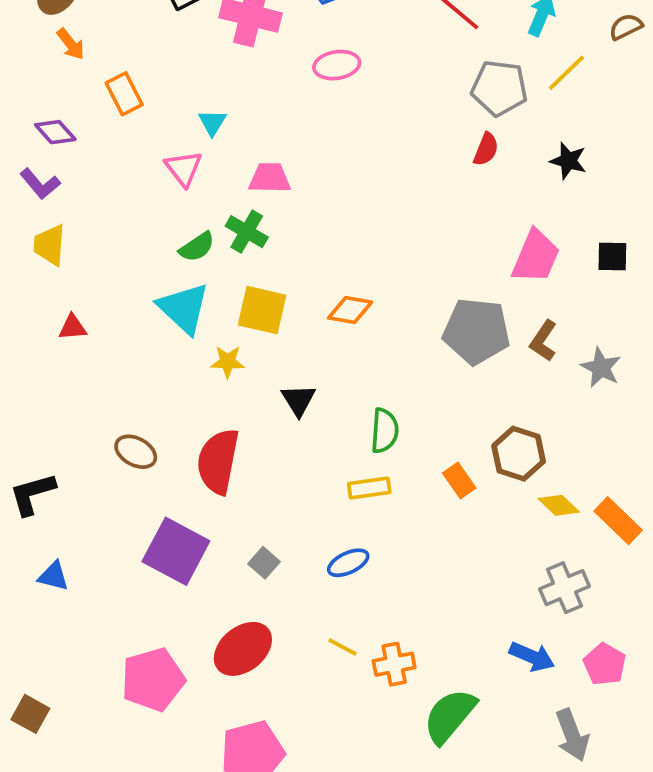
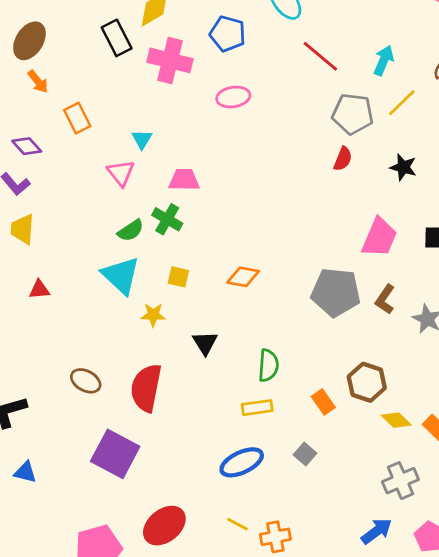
yellow square: (262, 310) -> (178, 277), size x0.6
gray square: (264, 563) -> (305, 454), moved
blue ellipse: (348, 563) -> (242, 462), size x1.4
blue arrow: (532, 657) -> (377, 531), turned -60

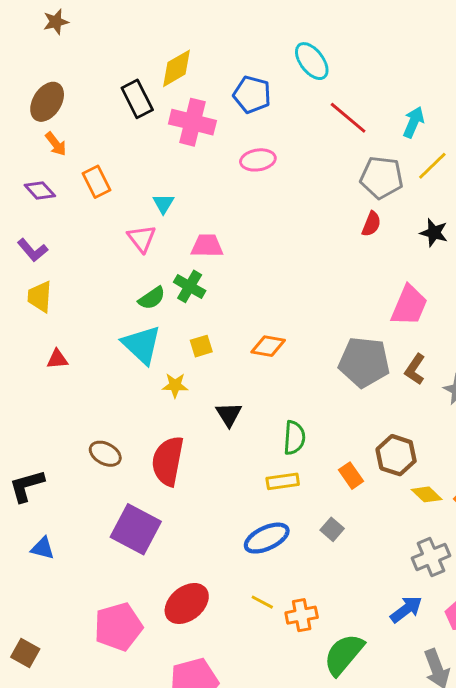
purple diamond: (27, 146) -> (40, 190), moved
yellow square: (178, 277) -> (201, 346), turned -30

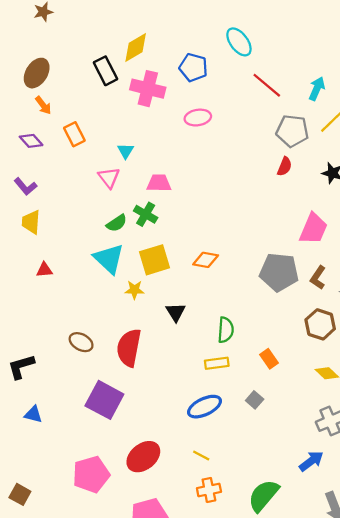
yellow square: (201, 346) -> (154, 260), size x1.8
brown hexagon: (396, 455) -> (320, 324), moved
orange cross: (302, 615) -> (209, 490), moved

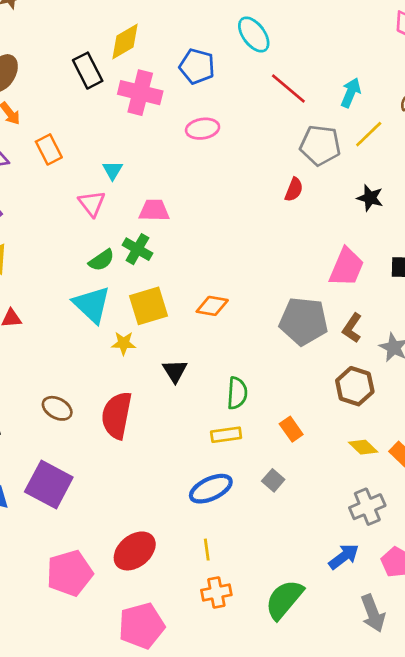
red semicircle: (285, 166) -> (294, 190), moved
purple square: (104, 400) -> (49, 485), moved
yellow line: (201, 456) -> (207, 550), turned 54

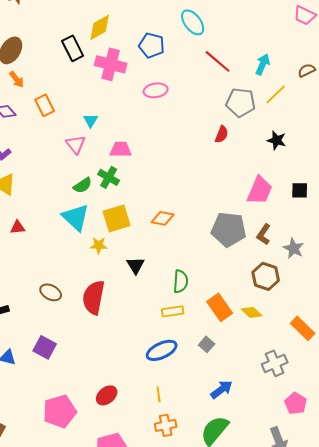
orange rectangle: (291, 429) -> (220, 307), size x1.5
yellow diamond: (363, 447) -> (252, 312), moved
purple square: (49, 485) -> (45, 347), size x0.7
red ellipse: (135, 551) -> (107, 395), size x0.7
blue arrow: (344, 557) -> (222, 389), moved

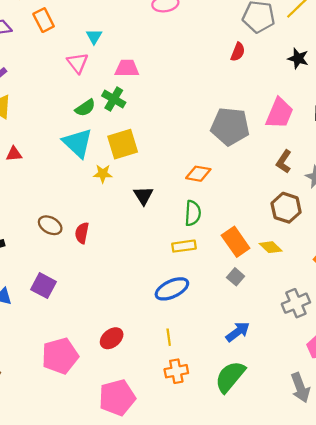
orange diamond: (163, 218) -> (198, 174), moved
gray pentagon: (229, 229) -> (230, 126), moved
red semicircle: (94, 297) -> (82, 233), moved, size x0.6
gray square: (207, 344) -> (236, 277), moved

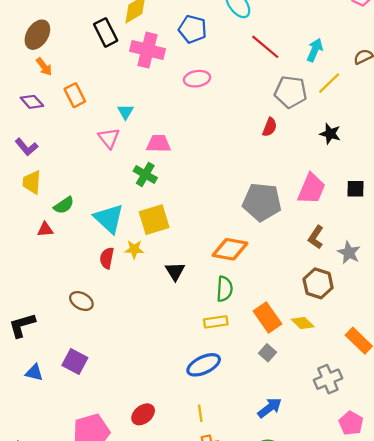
green semicircle: (85, 108) -> (64, 205), moved
orange diamond: (198, 174) -> (230, 249), size x1.4
red semicircle: (82, 233) -> (107, 258), moved

